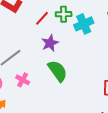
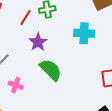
cyan cross: (84, 24) -> (84, 33), moved, turned 36

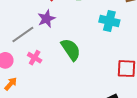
purple star: (38, 42) -> (46, 19), moved

